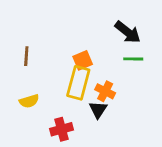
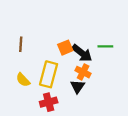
black arrow: (128, 32) -> (82, 53), moved
yellow rectangle: (78, 83) -> (49, 74), moved
yellow semicircle: (29, 101) -> (23, 80), turned 64

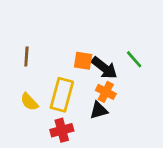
green line: (105, 46) -> (134, 59), turned 48
orange square: (65, 48) -> (83, 61), turned 32
black triangle: (77, 87) -> (99, 110), turned 40

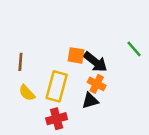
brown line: (26, 56) -> (20, 62), moved
green line: (134, 59) -> (134, 49), moved

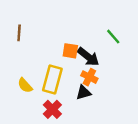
green line: (134, 49) -> (113, 37), moved
brown line: (20, 62) -> (19, 33), moved
red cross: (57, 119) -> (52, 109), turned -30

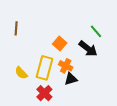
orange square: (70, 51) -> (60, 44), turned 32
black arrow: (88, 57) -> (88, 49), moved
orange cross: (89, 77) -> (66, 66), moved

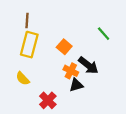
brown line: (16, 28) -> (27, 21), moved
black arrow: (88, 49) -> (88, 65), moved
yellow rectangle: (44, 68) -> (29, 45), moved

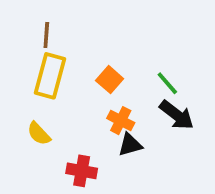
green line: (104, 34) -> (167, 83), moved
black arrow: (88, 65) -> (177, 115), moved
red cross: (48, 100) -> (82, 171), turned -35

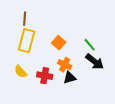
red cross: (82, 171) -> (45, 76), moved

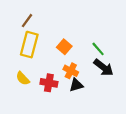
brown line: (25, 19) -> (27, 21), turned 32

